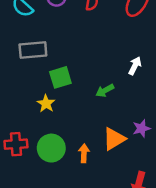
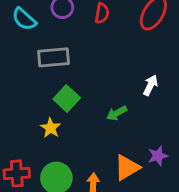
gray rectangle: (33, 50) -> (53, 57), moved
green square: (60, 77) -> (67, 98), turned -30

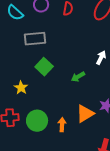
yellow star: (51, 128) -> (21, 88), moved

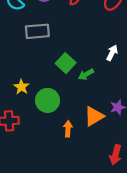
green square: (44, 67) -> (66, 63), moved
green circle: (37, 121) -> (48, 100), moved

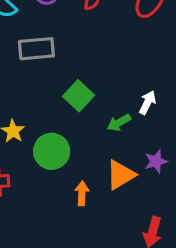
white arrow: (112, 53) -> (147, 103), moved
green arrow: (86, 74) -> (119, 123), moved

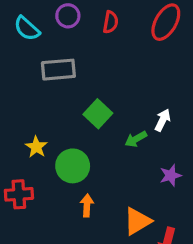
orange triangle: (121, 175) -> (137, 221), moved
orange arrow: (82, 193) -> (87, 205), moved

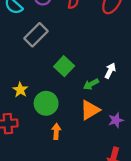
gray rectangle: (58, 70) -> (36, 35), turned -40
purple star: (171, 175) -> (116, 120), moved
orange triangle: (137, 221) -> (90, 110), moved

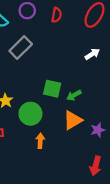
green square: (64, 66) -> (52, 89), moved, turned -30
white arrow: (110, 71) -> (92, 54), moved, turned 32

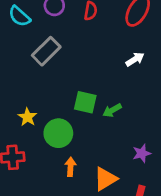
orange triangle: (73, 120) -> (105, 179), moved

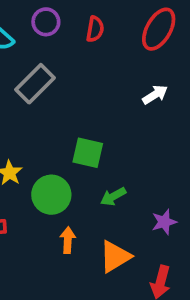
green arrow: (112, 110) -> (113, 196), moved

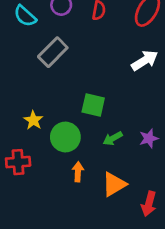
white arrow: (155, 95) -> (145, 60), size x1.4
purple star: (164, 222) -> (149, 138), moved

